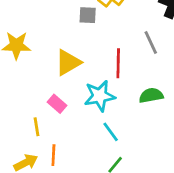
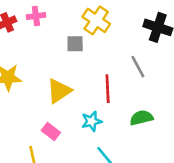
cyan star: (100, 96) -> (92, 121), size x0.7

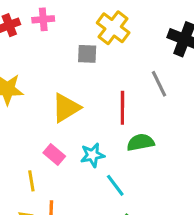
green semicircle: (141, 118) -> (140, 142), moved
cyan star: (92, 121) -> (92, 155), moved

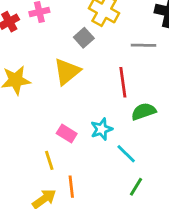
gray square: (87, 54) -> (84, 38), turned -36
gray line: (159, 84) -> (144, 45), moved, turned -55
yellow triangle: (66, 108) -> (67, 72), moved

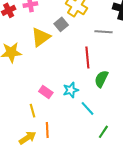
yellow triangle: (67, 72) -> (41, 37), moved
green semicircle: (144, 111) -> (101, 79), turned -48
green line: (136, 187) -> (103, 132), moved

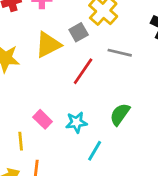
gray line: (104, 32) -> (120, 53), moved
red line: (87, 57) -> (83, 71), moved, turned 30
cyan line: (87, 108) -> (95, 151), turned 63

